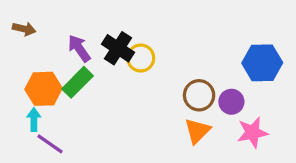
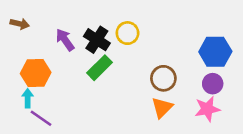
yellow circle: (141, 58) -> (127, 33), moved
green rectangle: (78, 82) -> (100, 68), moved
purple circle: (231, 102) -> (213, 84), moved

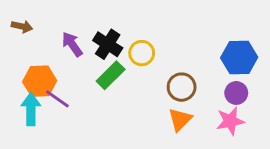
yellow circle: (127, 33) -> (142, 53), moved
cyan arrow: (28, 98) -> (31, 109), size x1.5
purple line: (41, 118) -> (57, 99), moved

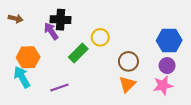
black cross: (108, 44) -> (60, 20), moved, turned -30
purple line: (57, 99) -> (59, 88), moved, turned -54
cyan arrow: (31, 109) -> (22, 77), turned -30

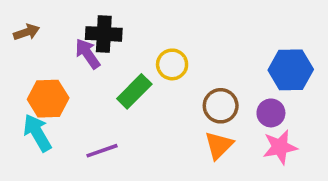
brown arrow: (16, 19) -> (27, 32), turned -32
purple circle: (167, 66) -> (271, 113), moved

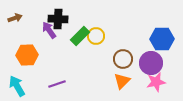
green rectangle: (134, 91) -> (80, 36), moved
purple circle: (271, 113) -> (151, 63), size x1.5
cyan arrow: (37, 133) -> (17, 86), moved

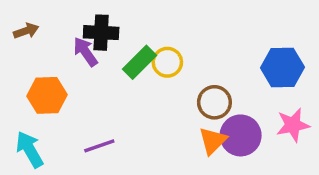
purple circle: (151, 63) -> (241, 135), moved
pink star: (156, 82) -> (293, 125), moved

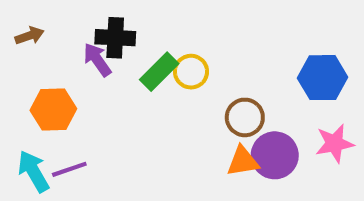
orange triangle: (213, 141) -> (243, 161), turned 36
purple line: (99, 146) -> (69, 169), moved

